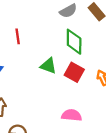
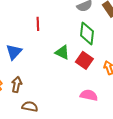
pink semicircle: (72, 115) -> (89, 95), moved

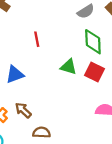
blue triangle: (14, 52) -> (15, 74), turned 36
brown arrow: (17, 85) -> (23, 110), turned -49

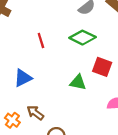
green diamond: (93, 42) -> (83, 38), moved, turned -55
green triangle: (69, 67) -> (78, 82), moved

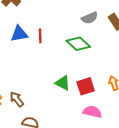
red square: (102, 67) -> (86, 86), moved, turned 36
blue triangle: (23, 78) -> (19, 34), moved

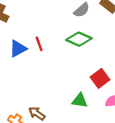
green triangle: (63, 83) -> (80, 101), moved

